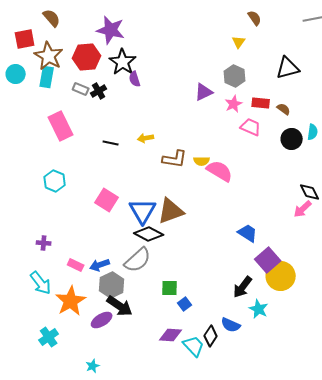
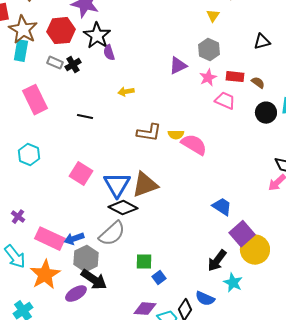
black triangle: (288, 68) -> (262, 42), size x0.7
yellow arrow: (146, 138) -> (126, 92), moved
purple cross: (44, 243) -> (18, 217), turned 32
pink rectangle: (76, 265) -> (50, 239), size x1.8

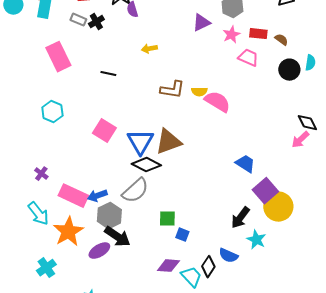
blue square: (159, 278) -> (182, 235), turned -32

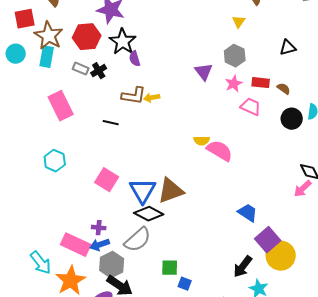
purple triangle: (201, 23) -> (204, 72), turned -42
brown L-shape: (172, 90) -> (134, 96), moved
purple cross: (41, 174) -> (99, 228), moved, turned -32

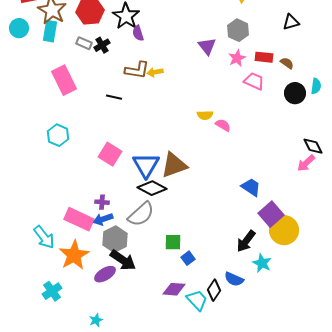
pink semicircle: (220, 151) -> (223, 125), size x0.6
blue square: (185, 284) -> (188, 258), turned 32

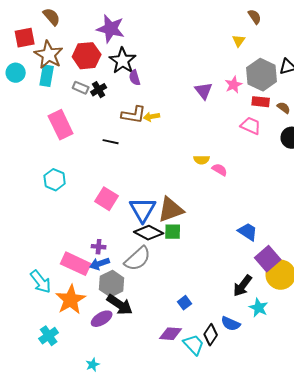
gray hexagon: (238, 30) -> (262, 75), moved, size x1.4
pink star: (237, 58) -> (234, 85), moved
green square: (173, 242) -> (173, 232), moved

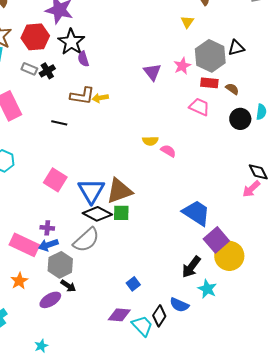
blue trapezoid: (248, 232) -> (196, 213), size x1.4
orange star: (71, 300) -> (19, 281), size x0.6
black arrow: (120, 305) -> (68, 286), size x0.6

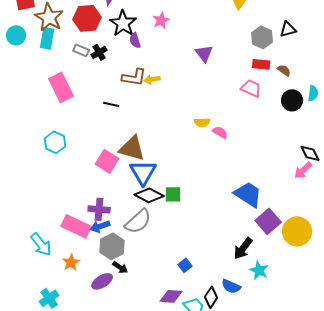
gray hexagon: (210, 56) -> (262, 37), size x0.7
pink star: (182, 66) -> (161, 20), moved
brown triangle: (119, 191) -> (132, 148), moved, turned 36
purple cross: (47, 228) -> (99, 209), size x1.5
yellow circle: (229, 256) -> (297, 231), moved

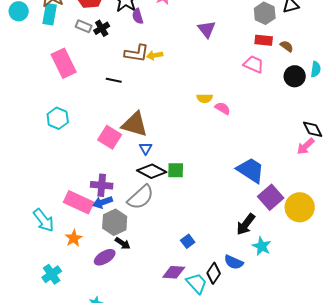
blue triangle: (143, 172) -> (146, 148), size x0.5

